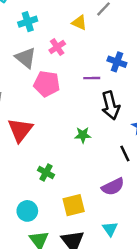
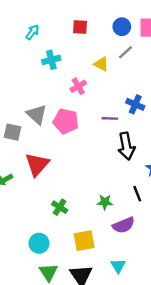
gray triangle: (26, 58) -> (37, 114), moved
green star: (83, 135) -> (105, 202), moved

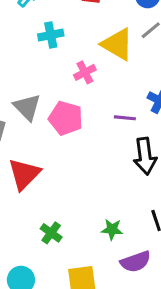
yellow triangle: (101, 64) -> (117, 44), size x1.6

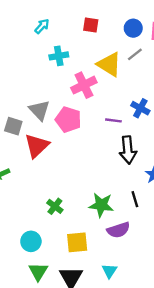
pink cross: (85, 72) -> (84, 85), size x1.5
red triangle: (24, 174) -> (37, 146), moved
green star: (112, 229) -> (101, 205), size x1.5

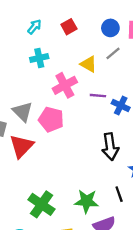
red square: (91, 25) -> (69, 27), turned -35
cyan arrow: (42, 26) -> (34, 27), moved
yellow triangle: (109, 64) -> (89, 64), size x0.7
purple line: (113, 120) -> (98, 96), moved
green cross: (55, 206) -> (41, 204), size x1.6

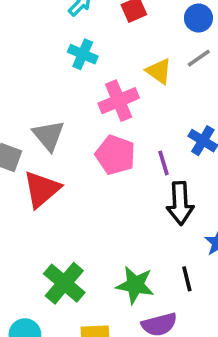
cyan cross: (39, 58) -> (83, 54), turned 30
purple line: (98, 96) -> (164, 163), moved, turned 63
pink pentagon: (51, 119) -> (115, 155), moved

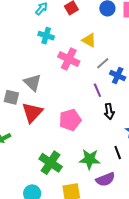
gray line: (199, 58) -> (103, 63), moved
pink cross: (119, 101) -> (69, 59), turned -35
pink pentagon: (115, 155) -> (70, 120), moved, turned -30
black arrow: (180, 203) -> (109, 111), size x0.7

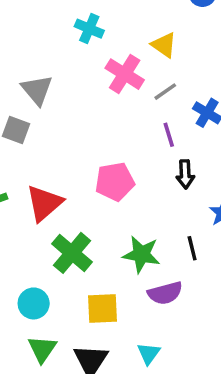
gray line: (103, 63) -> (165, 92), moved
gray triangle: (33, 82) -> (37, 90), moved
red triangle: (32, 112) -> (44, 203), moved

